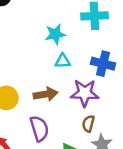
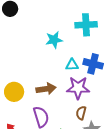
cyan triangle: (63, 61) -> (72, 65), moved

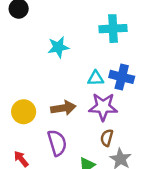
cyan star: (54, 40) -> (58, 47), moved

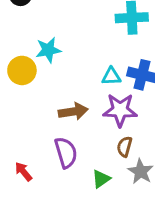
cyan star: (58, 47) -> (48, 50), moved
yellow circle: (24, 112) -> (22, 70), moved

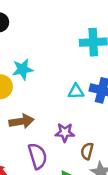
purple star: (120, 110) -> (65, 132), moved, size x0.7
brown arrow: (73, 111) -> (21, 121), moved

